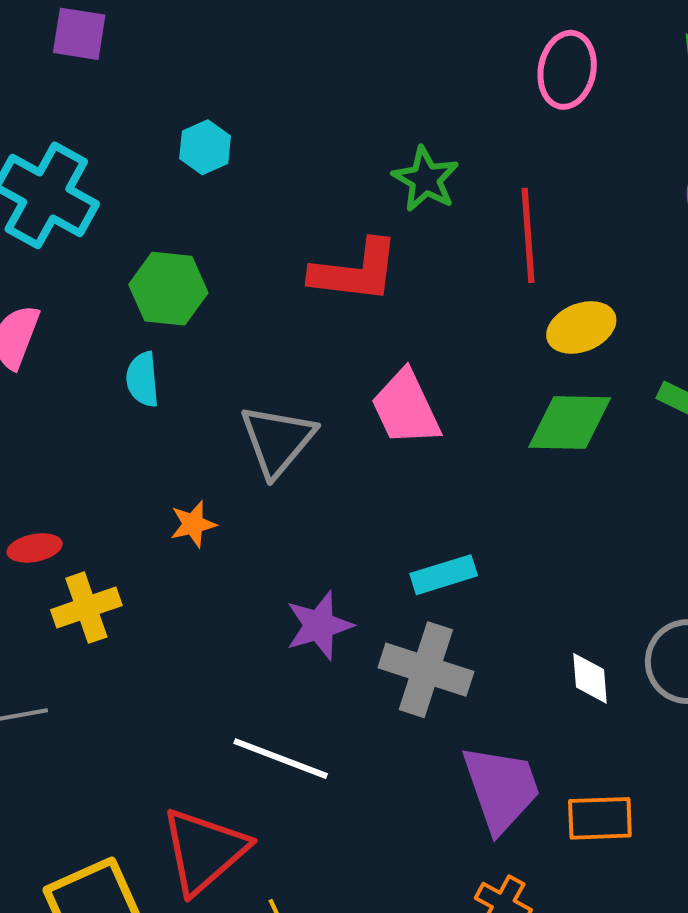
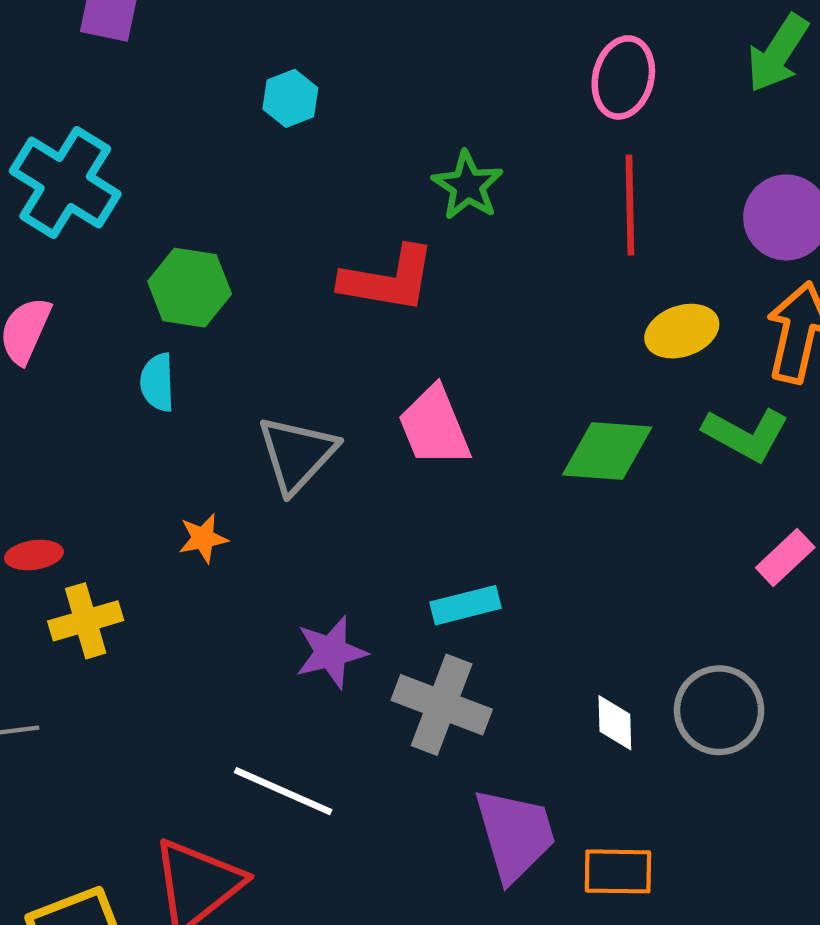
cyan hexagon: (205, 147) -> (290, 98), moved
red line: (528, 235) -> (630, 205), moved
yellow ellipse: (581, 328) -> (682, 331), moved

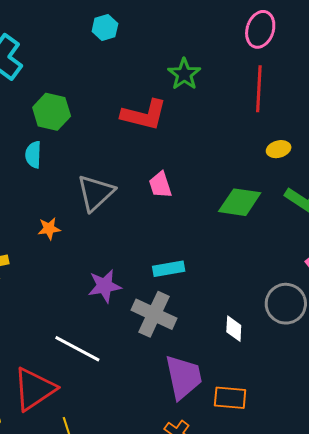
yellow ellipse: (682, 331) -> (279, 149), size x0.7
pink trapezoid: (434, 427) -> (160, 185), size x0.7
gray circle: (719, 710) -> (286, 304), moved

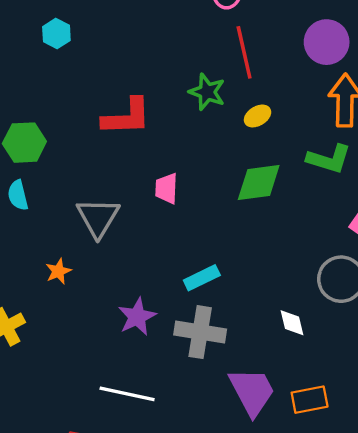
green star: (184, 74) -> (207, 92), moved
yellow ellipse: (279, 149) -> (258, 116), moved
pink trapezoid: (160, 185) -> (166, 188), turned 36

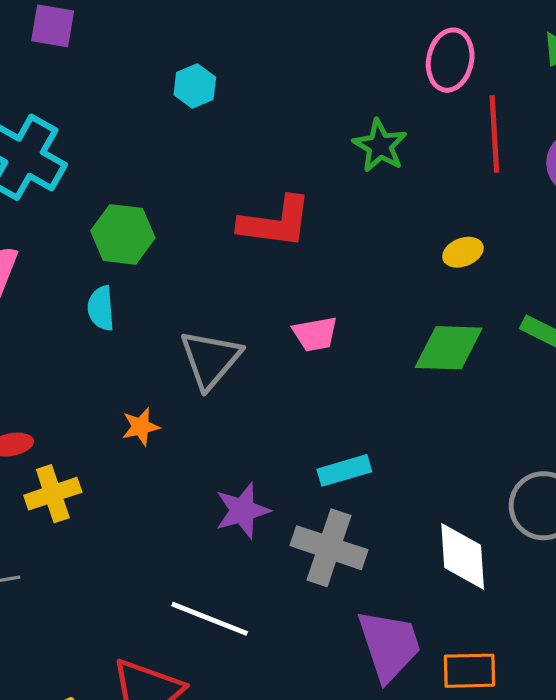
red line: (244, 52) -> (494, 134), moved
green star: (207, 92) -> (380, 146), moved
pink trapezoid: (166, 188) -> (315, 334), turned -112
white diamond: (292, 323) -> (463, 556), size x1.6

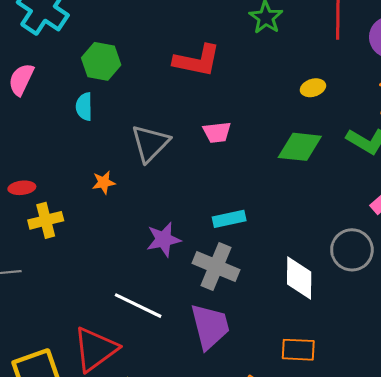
purple trapezoid: (389, 645) -> (210, 326), moved

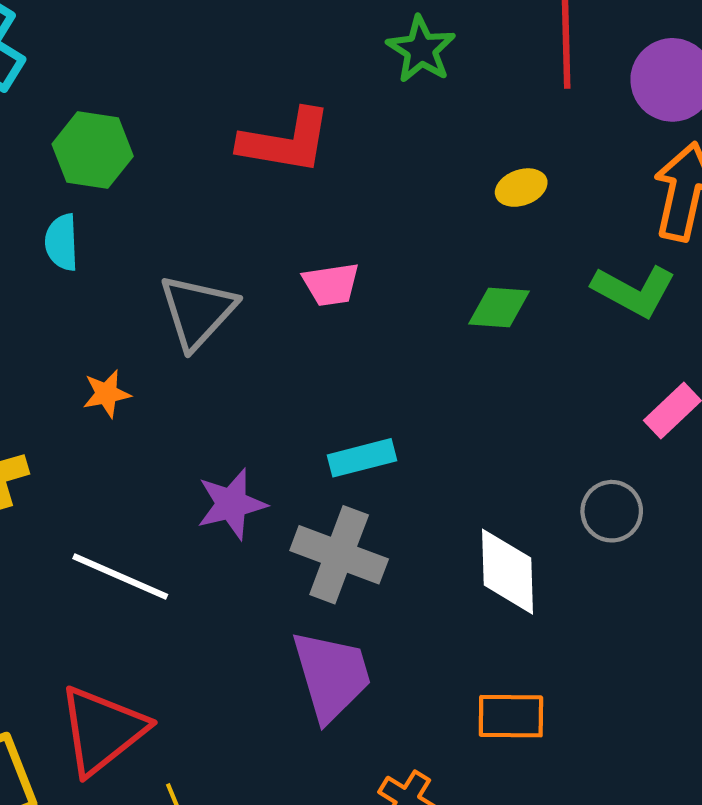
green diamond: (300, 147) -> (499, 307), size x0.7
gray circle: (352, 250) -> (612, 511), size x0.7
white line: (138, 306) -> (120, 577), moved

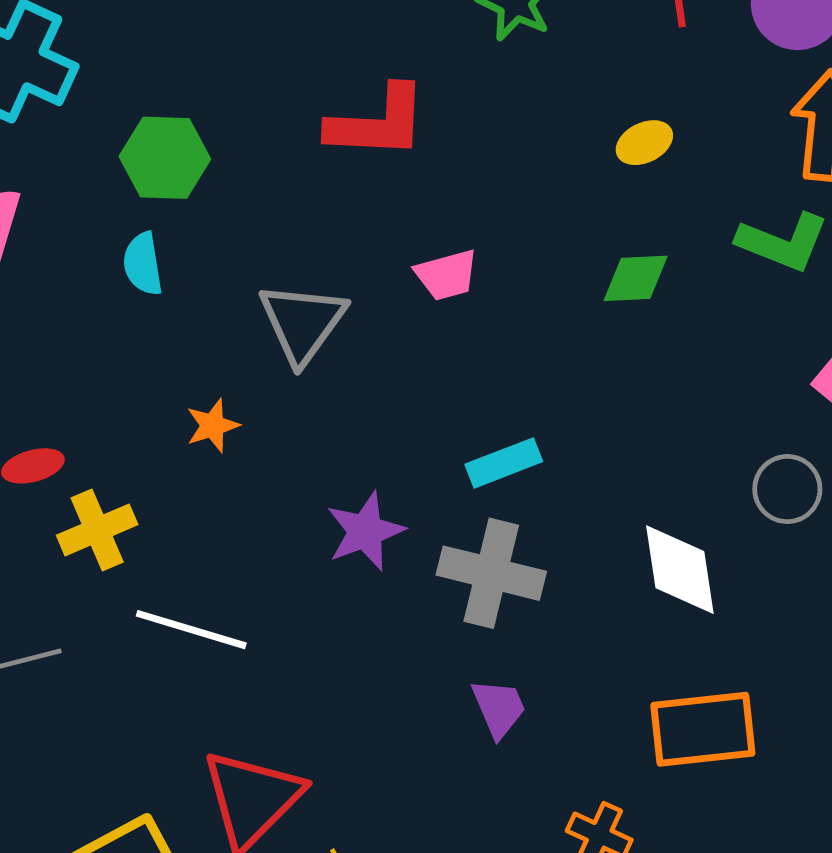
white line: (120, 577) -> (191, 630), moved
purple trapezoid: (331, 676) -> (499, 708), size x0.6
orange rectangle: (511, 716) -> (703, 729), size x1.4

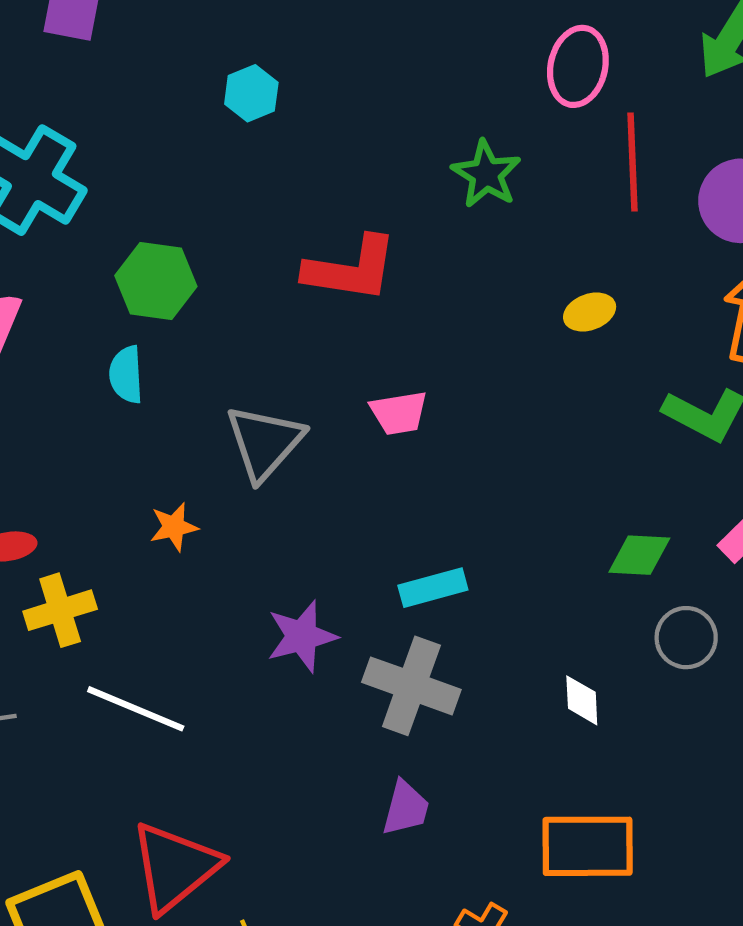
green diamond: (636, 278) -> (639, 555), moved
white diamond: (680, 570) -> (582, 700), size x0.6
purple trapezoid: (499, 708) -> (406, 808), turned 32

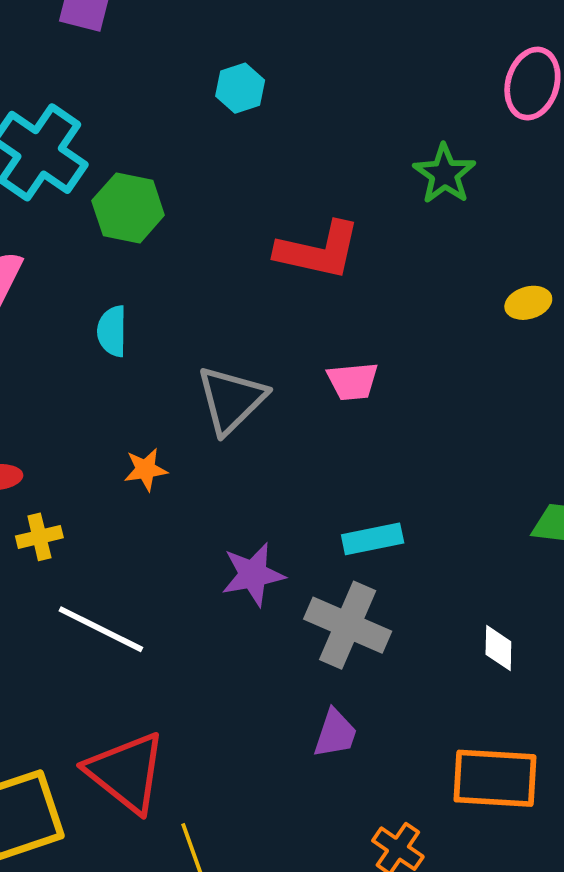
green hexagon: (156, 281) -> (128, 208), moved
yellow cross: (60, 610) -> (39, 537), size x0.7
red triangle: (175, 867) -> (126, 772), turned -46

